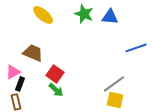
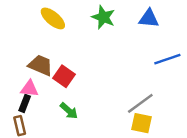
blue triangle: (110, 17) -> (149, 18), moved
pink triangle: (13, 72) -> (29, 89), moved, turned 35
red square: (55, 74) -> (64, 76), moved

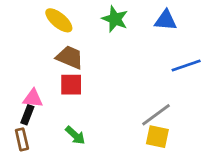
brown trapezoid: (41, 65) -> (70, 57), moved
red square: (64, 76) -> (71, 85), turned -35
green arrow: (69, 111) -> (75, 135), moved

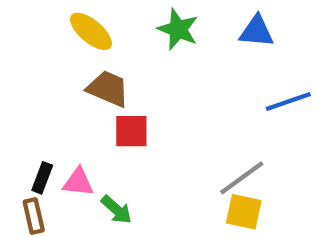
red square: (71, 85) -> (131, 131), moved
pink triangle: (33, 98) -> (78, 182), moved

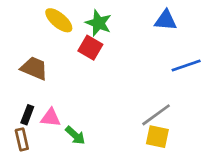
green star: (178, 29) -> (99, 23), moved
brown trapezoid: (108, 89) -> (34, 68), moved
red square: (131, 131) -> (90, 48), moved, turned 30

